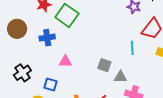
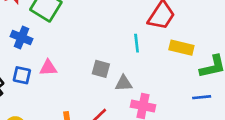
blue cross: (47, 38) -> (21, 38), turned 35
blue square: (51, 85) -> (22, 75), moved

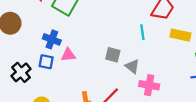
blue cross: (21, 38) -> (52, 39), moved
gray triangle: (124, 83) -> (132, 66), turned 42

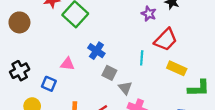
blue cross: (52, 39) -> (96, 51), moved
blue square: (46, 62) -> (49, 84), moved

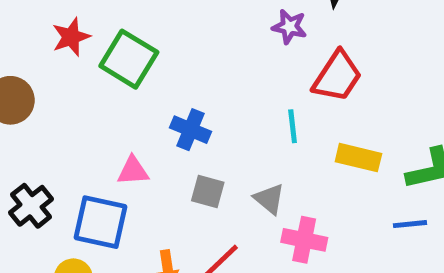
yellow rectangle: (177, 68) -> (358, 158), moved
gray square: (109, 73) -> (208, 192), moved
blue square: (49, 84) -> (101, 222), size x1.6

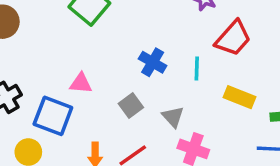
blue cross: (191, 130) -> (153, 62), moved
gray square: (208, 192) -> (131, 105), turned 30

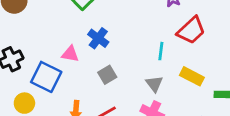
blue cross: (153, 62) -> (98, 38), moved
gray triangle: (173, 117) -> (154, 84), moved

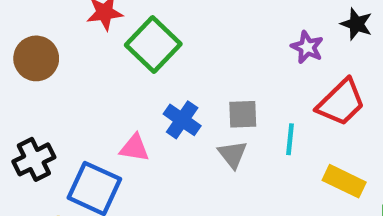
gray square: (107, 75) -> (243, 114), moved, turned 30
gray triangle: (154, 84) -> (233, 154), moved

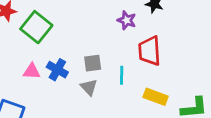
red trapezoid: (341, 102) -> (150, 51), turned 136
pink triangle: (134, 148) -> (32, 71), moved

